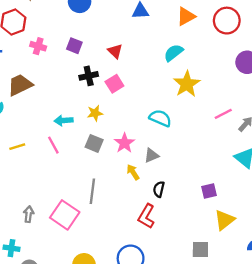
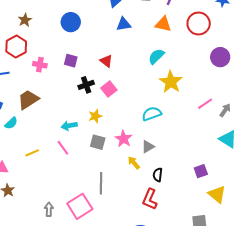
orange triangle: (186, 16) -> (163, 24), turned 48
cyan semicircle: (160, 118) -> (152, 114), turned -36
pink square: (65, 215) -> (80, 206), turned 30
yellow triangle: (225, 220) -> (217, 194), turned -36

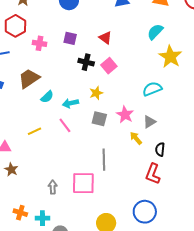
black cross: (86, 85) -> (86, 62), turned 35
cyan semicircle: (11, 123) -> (47, 97), moved
pink square: (80, 206) -> (83, 183), turned 35

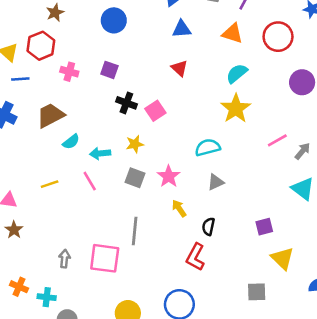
cyan semicircle: (155, 32) -> (237, 73), moved
red triangle: (105, 38) -> (179, 68), moved
gray triangle: (149, 122) -> (216, 182), moved

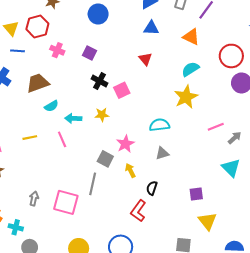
red circle: (278, 37) -> (231, 56), moved
gray square: (135, 178) -> (105, 159), moved

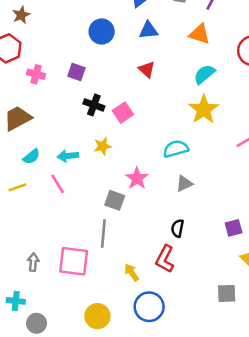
blue circle: (98, 14) -> (102, 31), moved
cyan semicircle: (51, 106) -> (31, 157), moved
yellow arrow: (130, 170) -> (132, 272), moved

